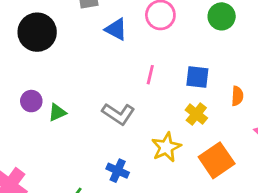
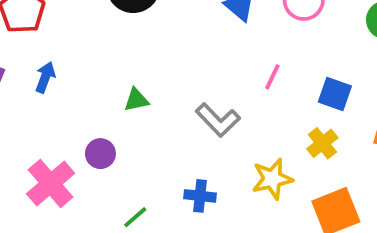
purple circle: (31, 101) -> (100, 154), moved
blue cross: (118, 171) -> (200, 196), turned -30

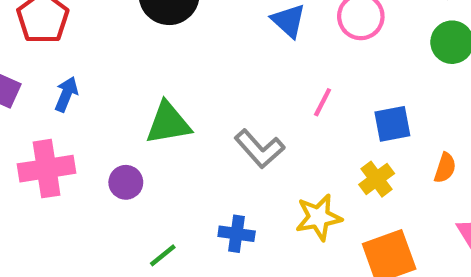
blue square: (335, 94) -> (392, 124), turned -32
green triangle: (136, 100) -> (168, 123), size x1.6
pink cross: (51, 183) -> (47, 169), moved, turned 30

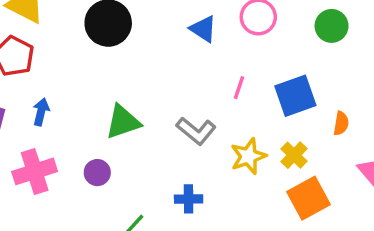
blue square: (392, 124) -> (295, 96), size x1.4
yellow cross: (377, 179) -> (294, 155), moved
yellow star: (319, 217) -> (248, 156), moved

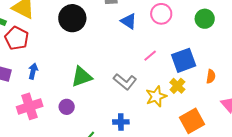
pink line: (239, 88) -> (150, 56), turned 32
yellow cross: (294, 155) -> (177, 86), moved

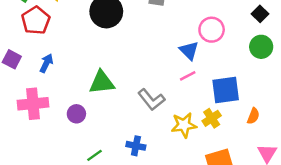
blue triangle: (129, 21) -> (189, 51), moved

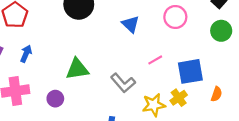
blue triangle: (189, 51) -> (131, 24), moved

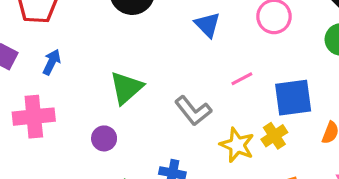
green triangle: (77, 69) -> (126, 88), turned -35
purple circle: (55, 99) -> (104, 138), moved
yellow star: (154, 105) -> (237, 145), turned 30

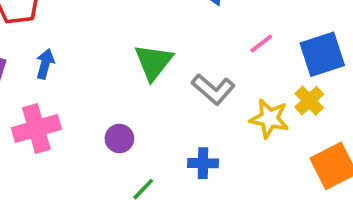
green triangle: (126, 88) -> (153, 62), moved

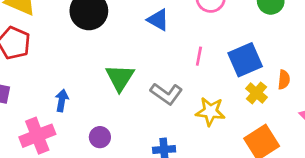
pink line: (261, 43) -> (199, 56), turned -36
blue arrow: (45, 64) -> (62, 101), moved
yellow cross: (309, 101) -> (256, 93), moved

